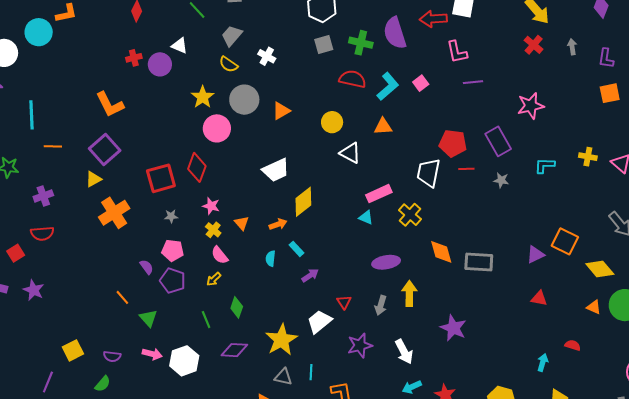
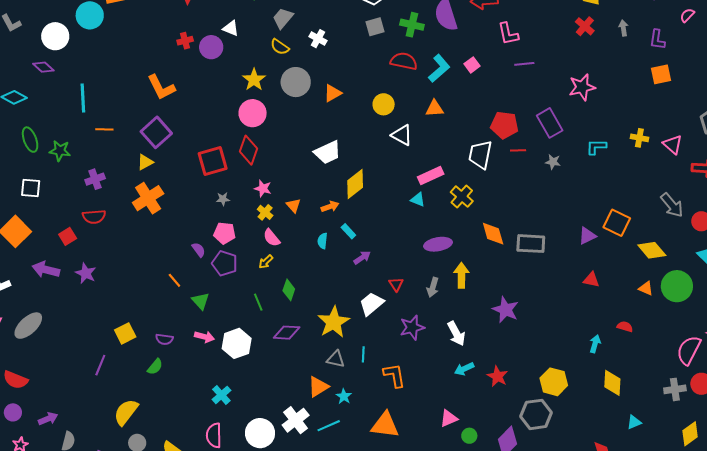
pink circle: (217, 128) -> (253, 113), moved
orange cross: (114, 213) -> (148, 198), moved

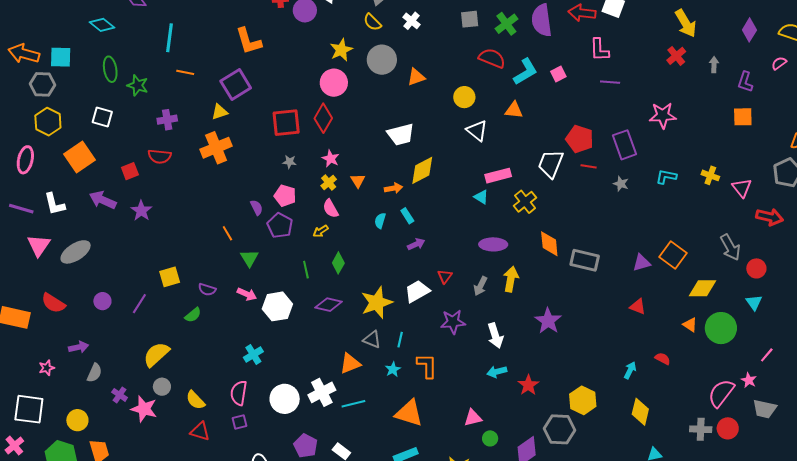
green cross: (412, 25) -> (506, 24), turned 30
yellow diamond: (652, 250) -> (703, 288), turned -60
cyan star: (344, 396) -> (393, 369), moved
purple circle: (13, 412) -> (102, 301), moved

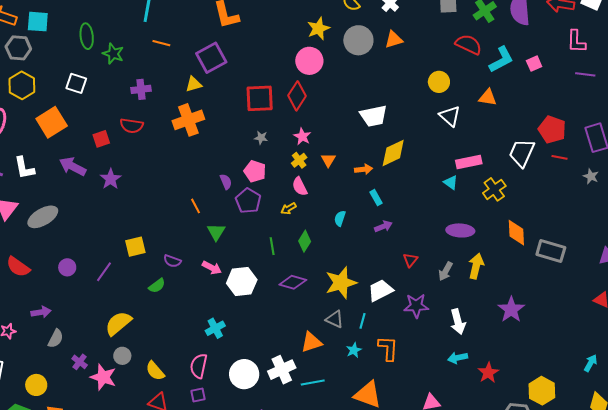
orange triangle: (416, 77) -> (394, 40), moved
cyan semicircle: (380, 221) -> (340, 218), moved
white trapezoid: (417, 291) -> (380, 290), moved

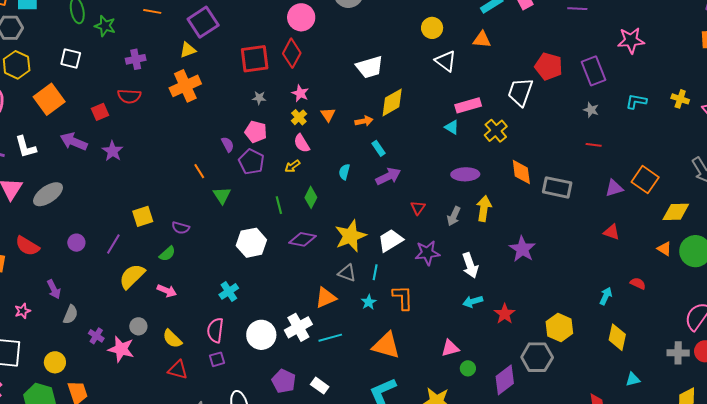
red line: (560, 157) -> (594, 145), moved
purple arrow: (383, 226) -> (388, 176), size x1.4
pink arrow: (212, 268) -> (167, 291), moved
purple arrow: (41, 312) -> (54, 289), turned 78
yellow semicircle: (118, 323) -> (132, 276), moved

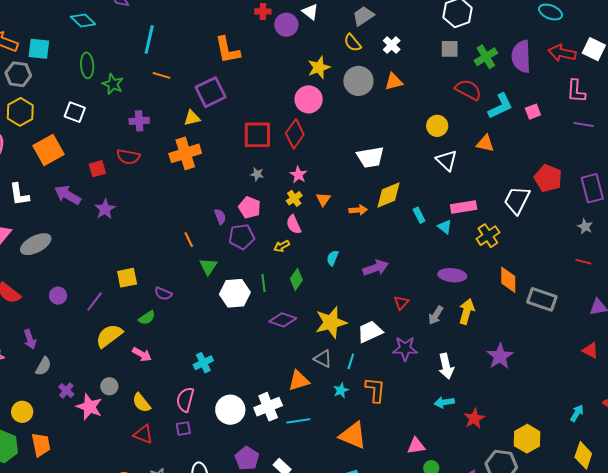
cyan rectangle: (379, 148) -> (419, 215), moved
purple pentagon: (251, 162) -> (242, 237), turned 30
white hexagon: (251, 243) -> (235, 293), moved

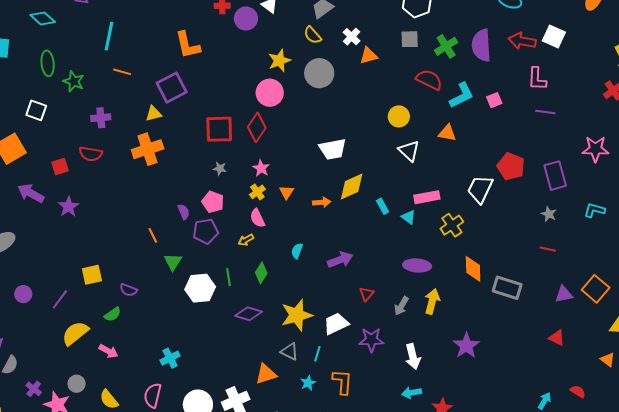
orange triangle: (394, 82) -> (369, 56), moved

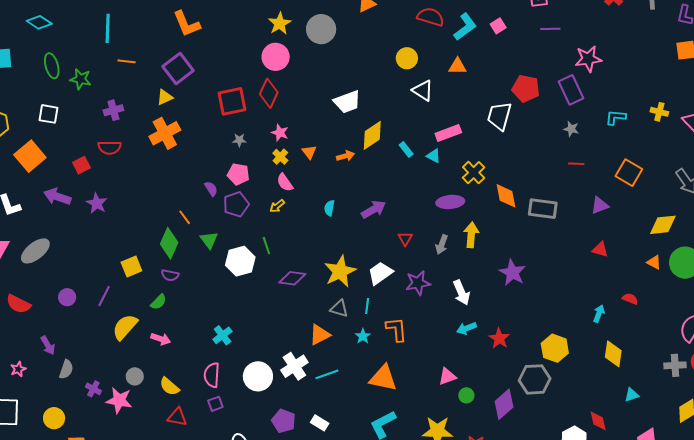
pink star: (595, 149) -> (588, 59), moved
yellow cross: (452, 225) -> (474, 173), moved
green diamond: (261, 273) -> (169, 243), moved, size x1.4
orange square: (596, 289) -> (629, 173), moved

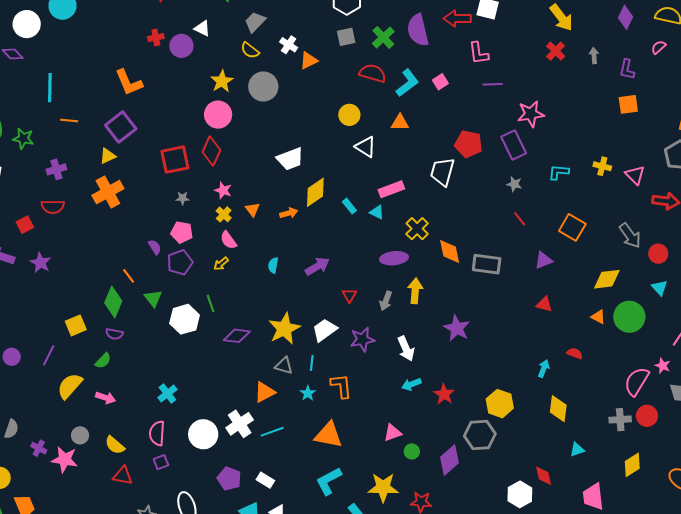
red line: (576, 164) -> (520, 219), turned 49

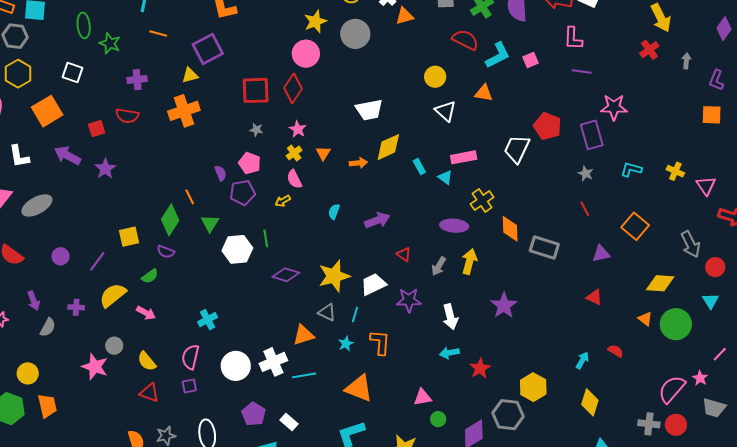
red triangle: (349, 295) -> (404, 254), turned -35
purple cross: (39, 448) -> (76, 307), moved, turned -35

